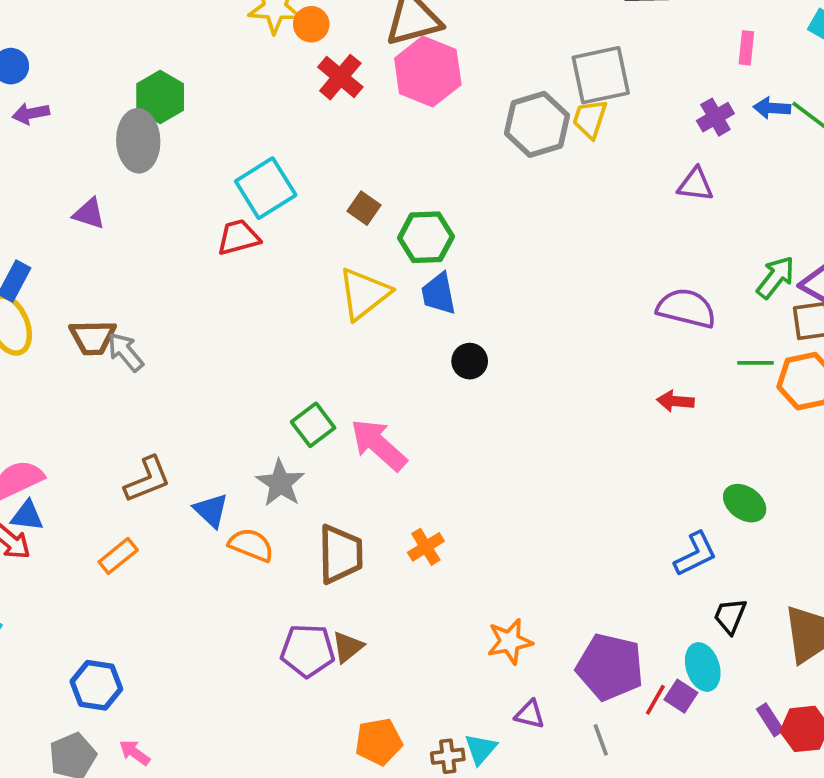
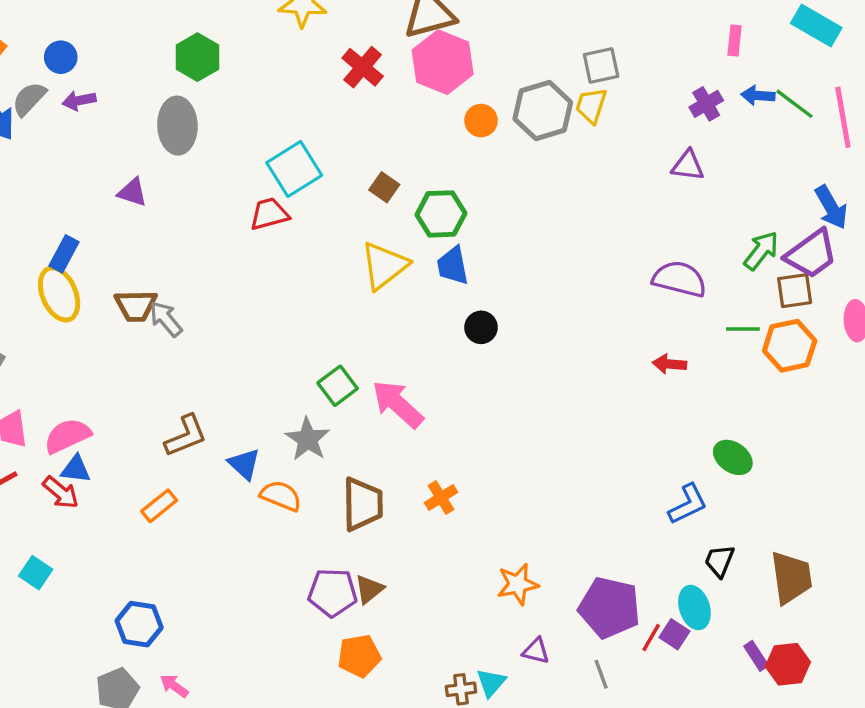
orange circle: (311, 24) -> (481, 121), moved
gray square: (601, 75) -> (601, 66), size x0.7
green hexagon: (160, 97) -> (197, 57), moved
orange pentagon: (379, 742) -> (359, 656), moved

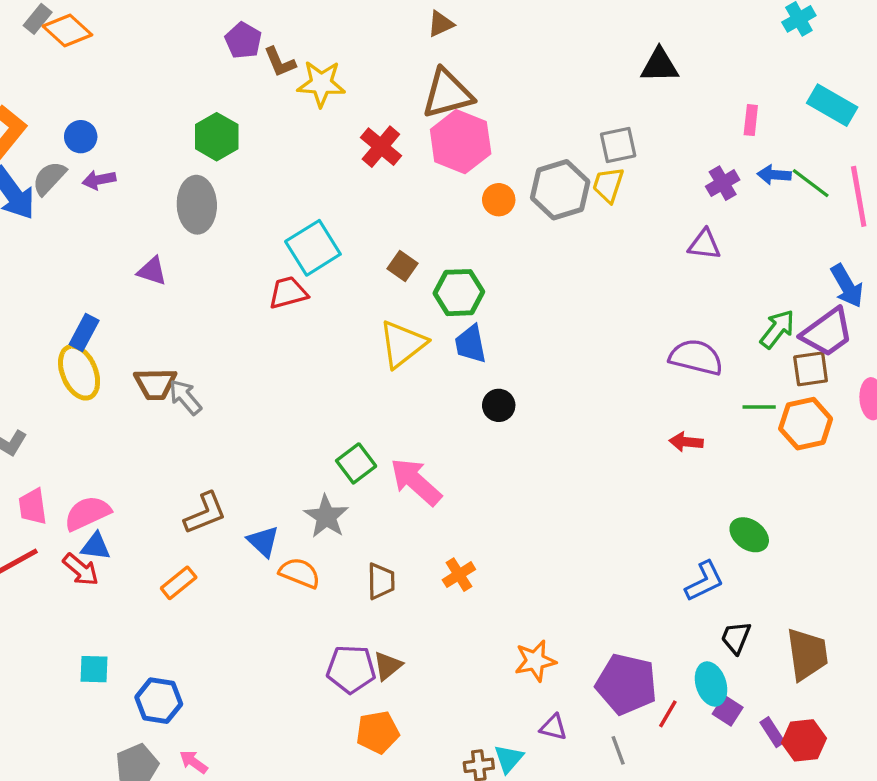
brown trapezoid: (363, 504) -> (381, 581), size x0.7
cyan square: (36, 573) -> (94, 669), moved, turned -32
purple square: (674, 634) -> (728, 711), moved

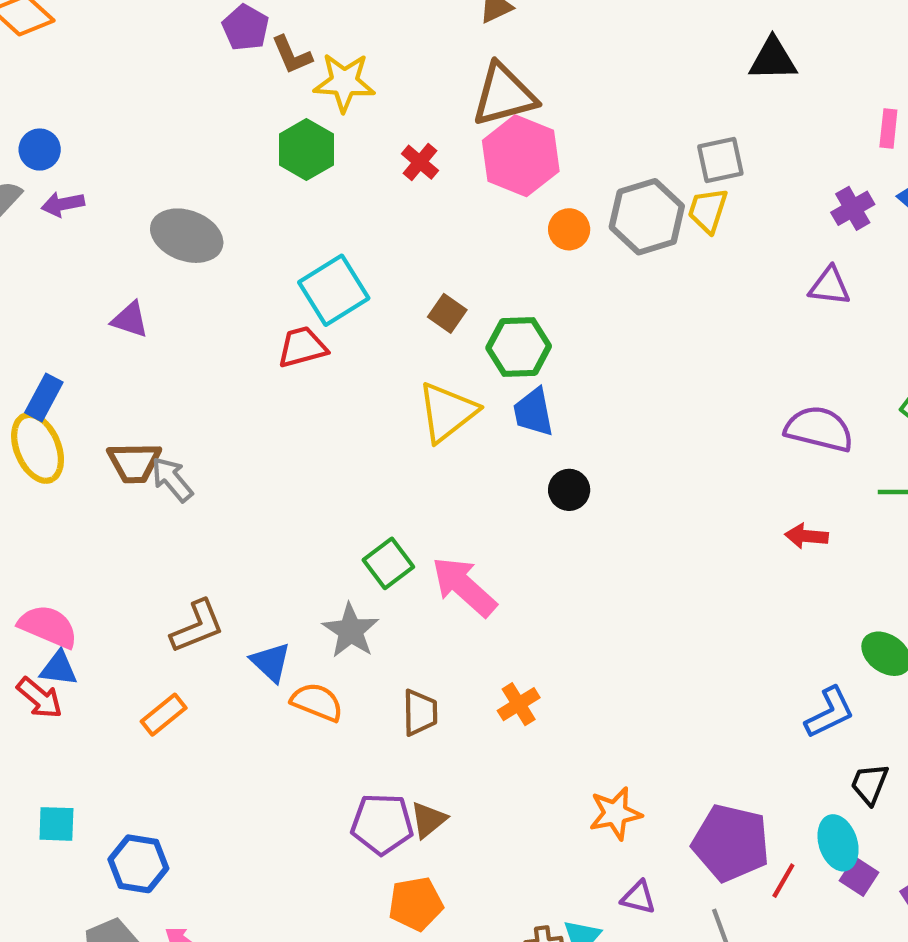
green hexagon: (217, 137) -> (306, 150), moved
red cross: (381, 147) -> (420, 162), size x0.7
gray ellipse: (197, 205) -> (187, 236), turned -68
pink semicircle: (87, 513) -> (48, 626), turned 48

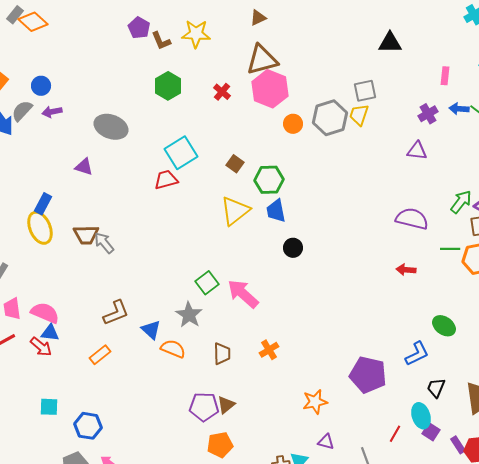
yellow star: (344, 82) -> (196, 34), moved
purple pentagon: (731, 843) -> (368, 375), moved

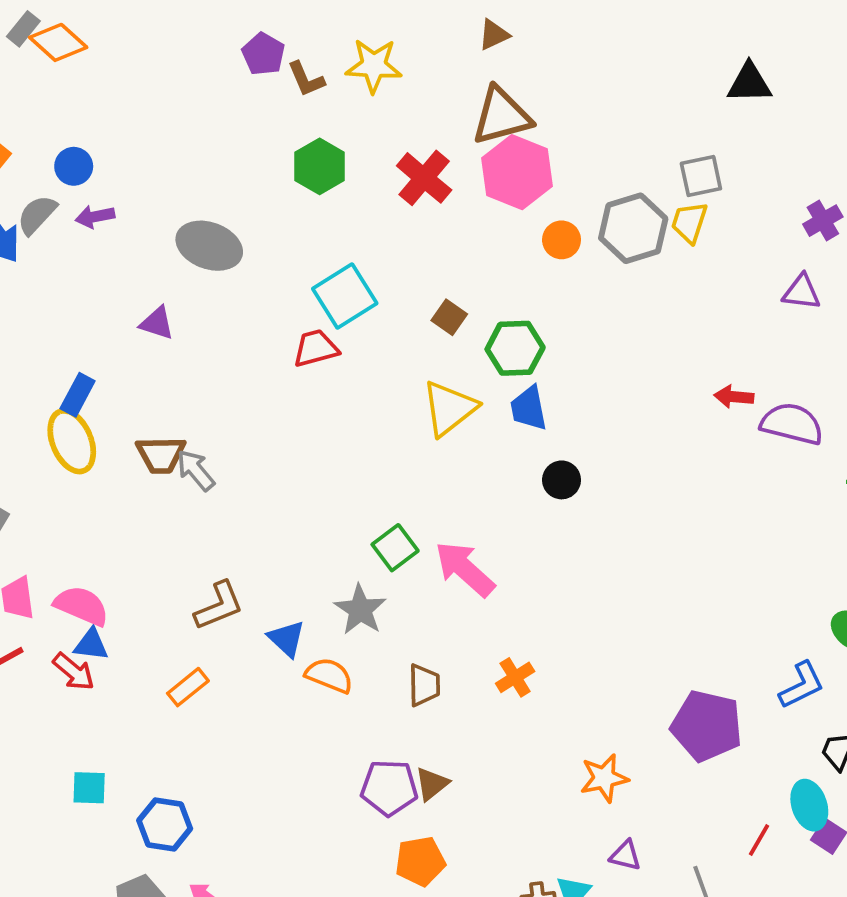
red cross: (222, 92) -> (424, 178), size x1.6
red arrow: (406, 270) -> (734, 397), moved

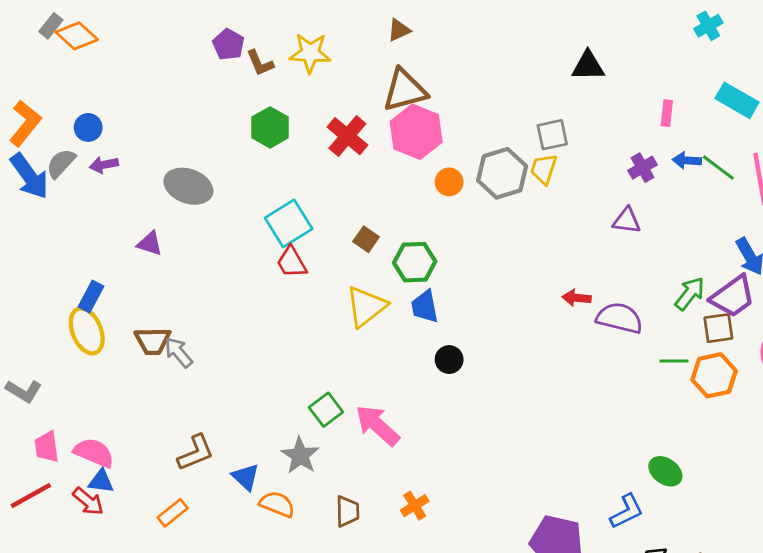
red trapezoid: (316, 348) -> (292, 262), moved, turned -105

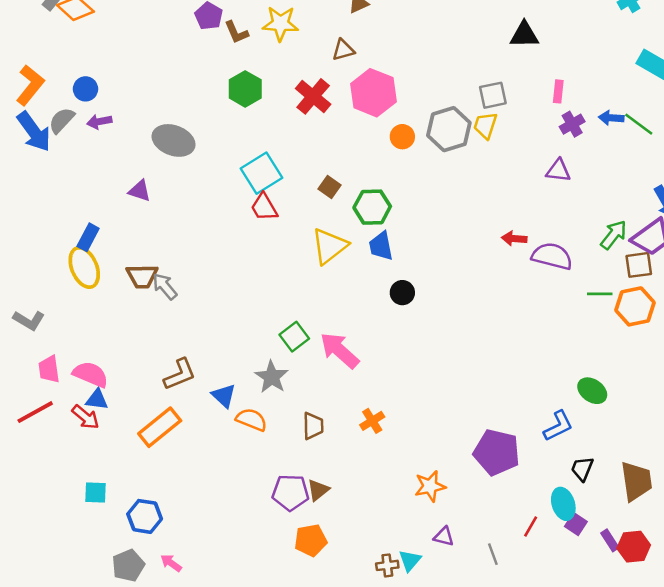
brown triangle: (405, 90) -> (343, 50), moved, size x0.6
pink rectangle: (667, 113) -> (558, 91), moved
orange rectangle: (173, 513) -> (160, 427), size x1.6

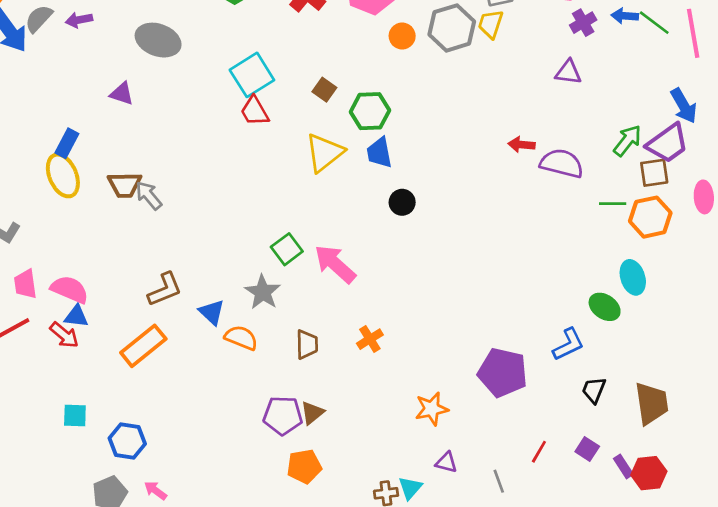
cyan ellipse: (563, 504) -> (633, 277), moved

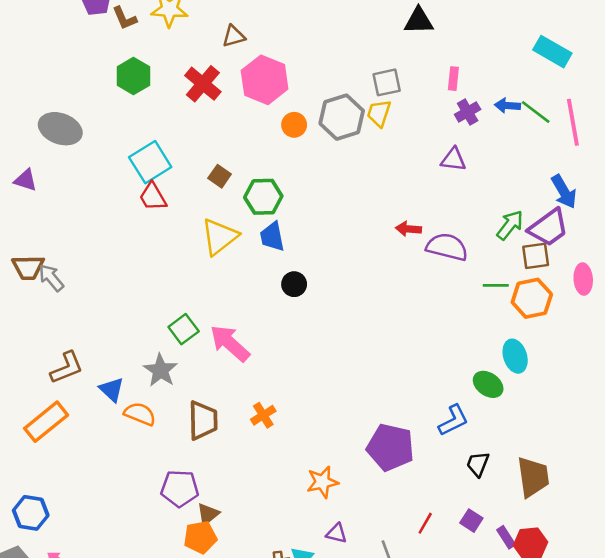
brown trapezoid: (307, 344) -> (203, 420), size x1.4
brown triangle: (312, 413) -> (208, 514), moved

